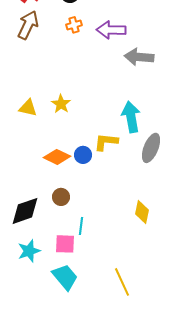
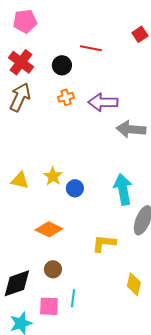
yellow L-shape: (106, 142) -> (104, 243), moved
blue circle: (83, 155) -> (75, 188), moved
pink square: (65, 244) -> (49, 306), moved

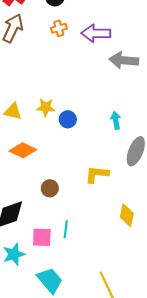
yellow star: (53, 176) -> (46, 107), turned -30
cyan arrow: (123, 189) -> (116, 120), size x0.6
orange diamond: (49, 229) -> (23, 150), moved
brown circle: (53, 269) -> (50, 188), moved

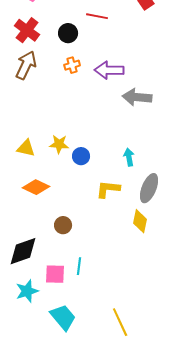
yellow L-shape: (97, 174) -> (108, 189), moved
yellow diamond: (127, 215) -> (140, 221), moved

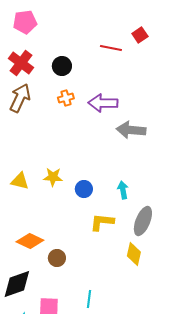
red line: (97, 16) -> (111, 48), moved
blue circle: (81, 156) -> (84, 189), moved
orange diamond: (36, 187) -> (30, 241), moved
cyan line: (79, 266) -> (89, 299), moved

